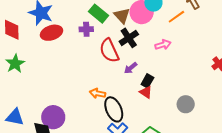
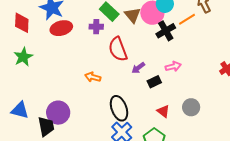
black cross: (129, 38) -> (166, 31), moved
pink arrow: (163, 45) -> (173, 66), moved
black rectangle: (147, 81) -> (154, 82), turned 32
red triangle: (146, 92) -> (163, 111), moved
orange arrow: (98, 93) -> (93, 77), moved

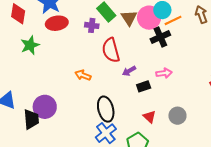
orange line: (187, 19) -> (173, 20), moved
green star: (23, 57) -> (30, 45), moved

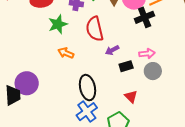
green star: (30, 45) -> (58, 24), moved
gray circle: (177, 116) -> (153, 71), moved

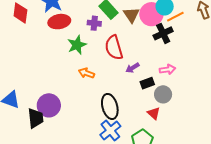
gray circle: (153, 71) -> (163, 94), moved

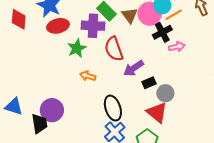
purple cross: (94, 23) -> (93, 26), size x1.6
purple arrow: (132, 68) -> (134, 68), size x1.5
pink arrow: (167, 69) -> (177, 47), moved
red triangle: (154, 113) -> (157, 112), size x1.6

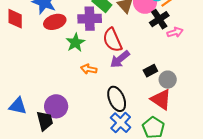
purple arrow: (134, 68) -> (120, 59), moved

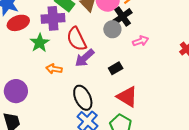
pink arrow: (175, 32) -> (141, 41), moved
gray circle: (168, 80) -> (112, 29), moved
purple circle: (56, 106) -> (16, 91), moved

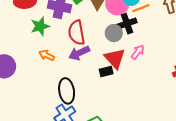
pink arrow: (141, 41) -> (138, 52), turned -49
red triangle: (127, 97) -> (115, 58), moved

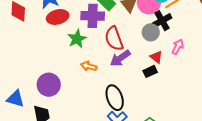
red triangle: (115, 58) -> (156, 57), size x0.6

